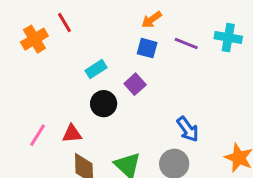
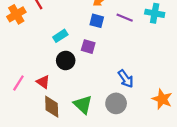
purple square: (135, 84) -> (88, 47), turned -32
red triangle: (72, 134) -> (43, 82), turned 40

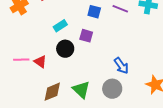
red triangle: (43, 82) -> (40, 62), moved
pink line: (18, 83) -> (21, 60), moved, turned 56
brown diamond: (52, 107) -> (52, 92), turned 70

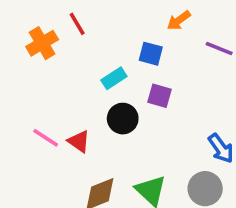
blue square: (94, 12) -> (151, 54), moved
pink line: (21, 60) -> (46, 138), turned 35

